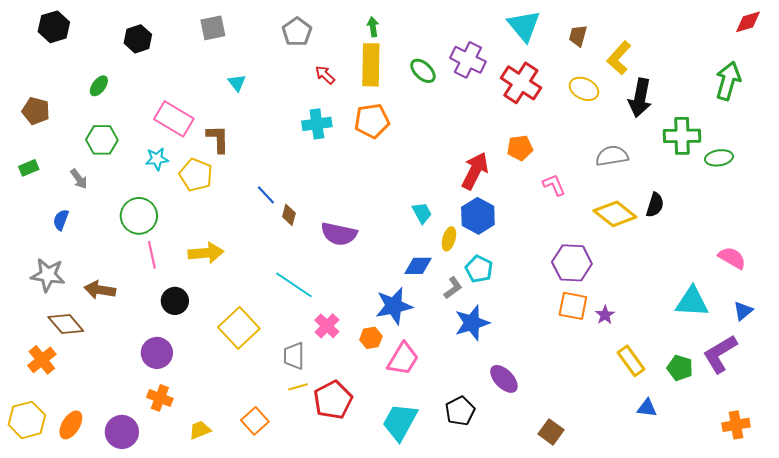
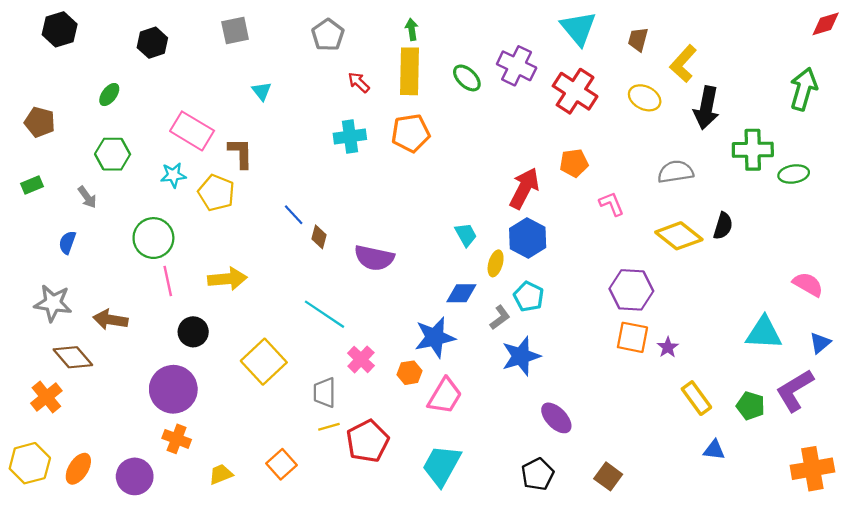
purple circle: (157, 353) -> (173, 389), size x1.4
black pentagon: (460, 411) -> (538, 474), moved
orange cross: (736, 425) -> (812, 469), size x1.4

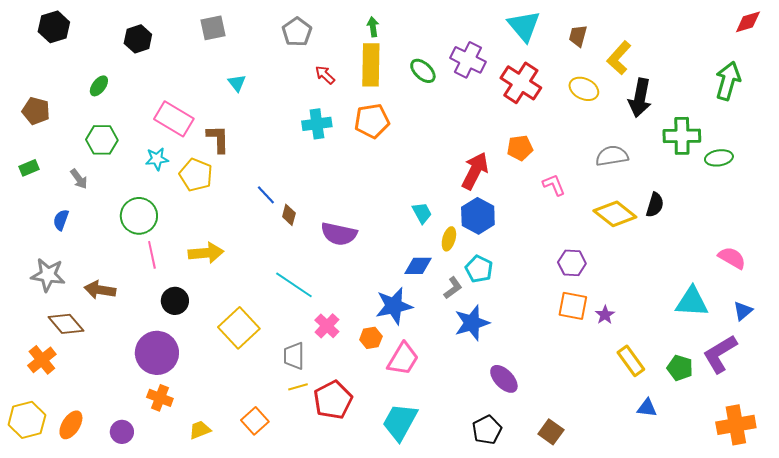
purple hexagon: (631, 290) -> (572, 263), size x0.7
purple circle: (135, 476) -> (122, 432), size x0.7

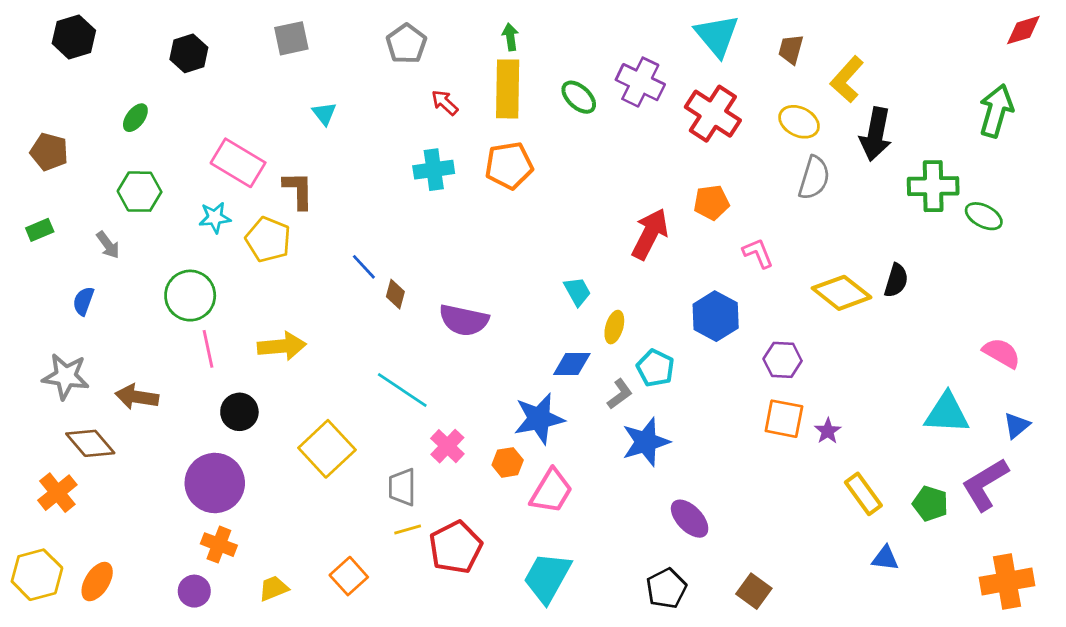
gray semicircle: (612, 156) -> (814, 178), moved, turned 116
green ellipse: (719, 158) -> (984, 216), turned 36
blue hexagon: (478, 216) -> (716, 316), moved
purple circle: (122, 432) -> (194, 591), moved

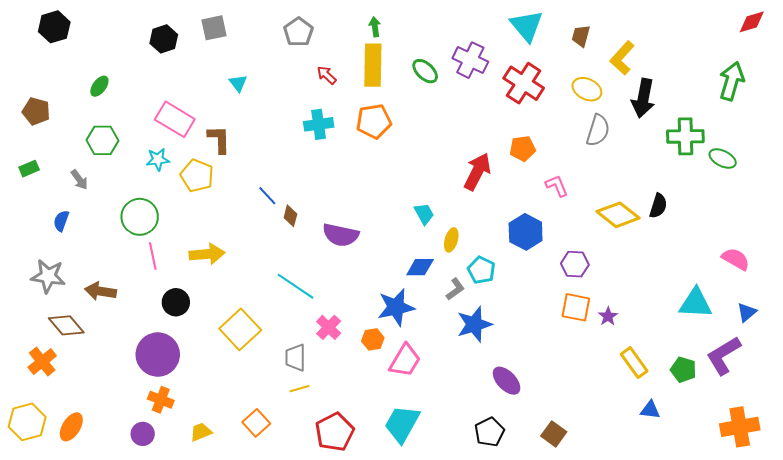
black hexagon: (189, 53) -> (164, 39), moved
red pentagon: (456, 547) -> (335, 432), moved

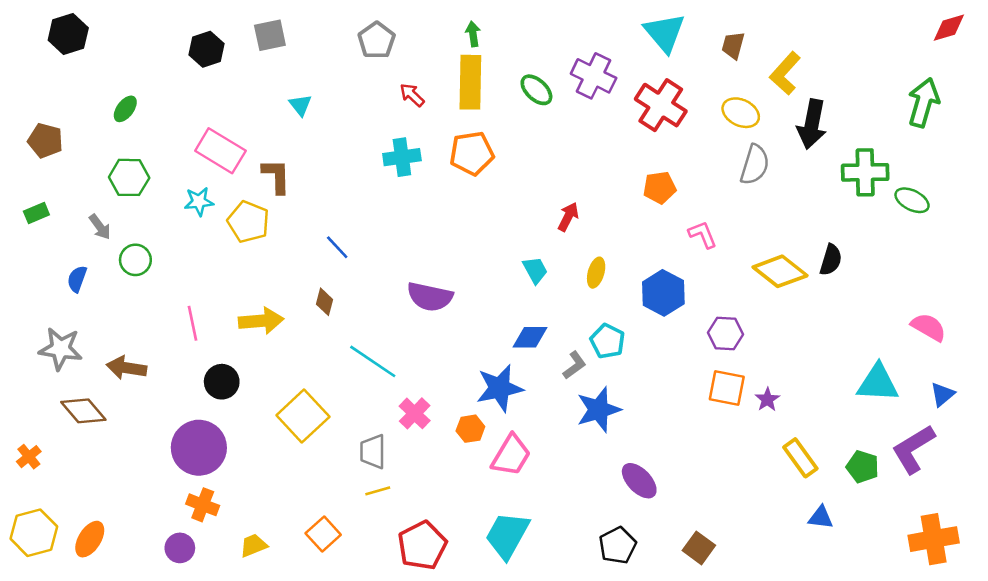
red arrow: (477, 172) -> (568, 217), moved, size x0.6
brown diamond: (290, 216) -> (324, 302), moved
green circle: (140, 217) -> (135, 260), moved, size x0.7
yellow ellipse: (451, 240) -> (596, 273), moved
orange cross: (42, 362) -> (29, 457), moved, size x0.7

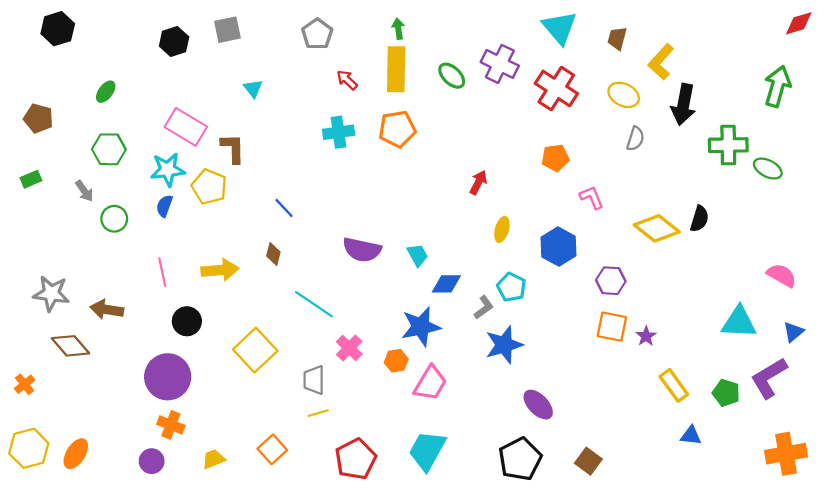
gray semicircle: (755, 165) -> (635, 139), size x0.7
cyan star: (199, 202) -> (168, 170), size x1.4
cyan trapezoid: (535, 270) -> (418, 255), moved
blue semicircle: (77, 279) -> (164, 206), moved
black pentagon: (618, 545) -> (520, 459), size x1.4

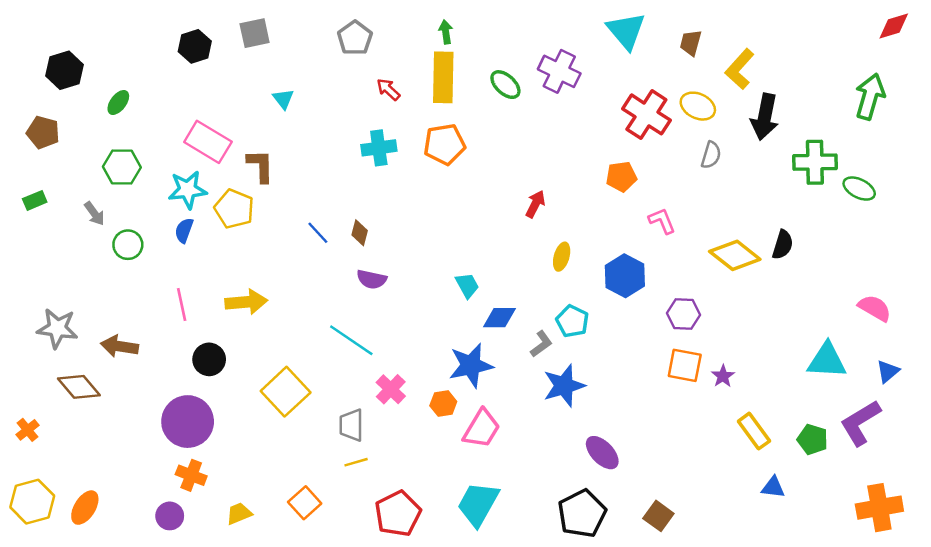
black hexagon: (58, 29) -> (65, 70), moved
red cross: (556, 88) -> (646, 114), moved
purple semicircle: (362, 250) -> (372, 279), moved, size x0.7
brown diamond: (273, 254) -> (360, 233), moved

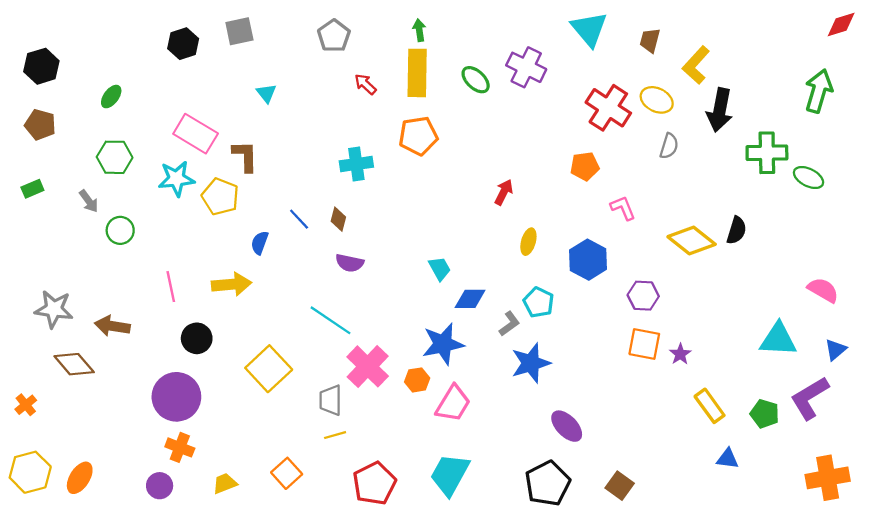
black hexagon: (65, 70) -> (41, 66), moved
cyan cross: (379, 148) -> (356, 164), moved
blue semicircle: (184, 230) -> (260, 243), moved
pink cross: (391, 389) -> (368, 366), size x1.5

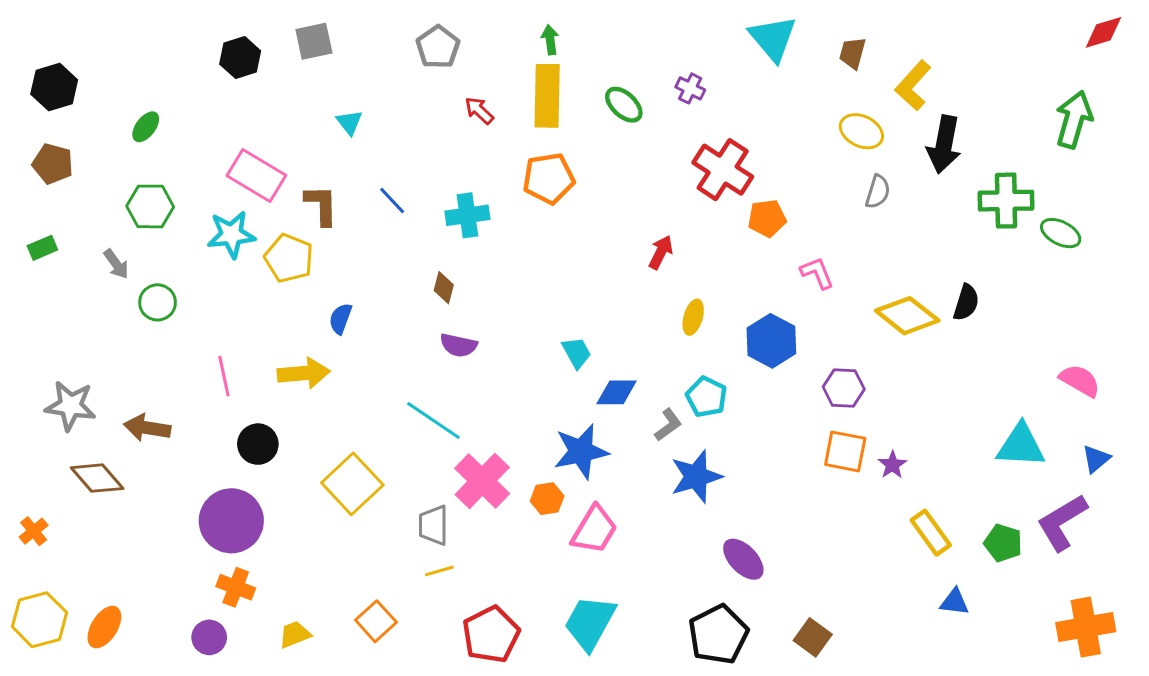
purple cross: (526, 67) -> (690, 88), size x0.6
red cross: (608, 108) -> (723, 170), moved
blue line: (299, 219) -> (392, 201), moved

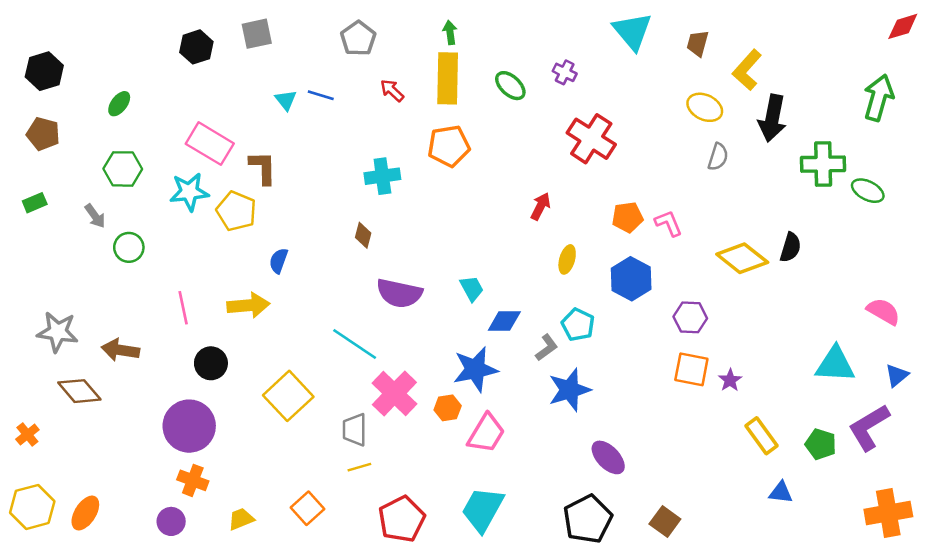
blue line: (392, 201) -> (321, 95), moved, turned -30
orange pentagon: (767, 218) -> (627, 217), moved
purple semicircle: (459, 345) -> (399, 293), moved, size x1.5

